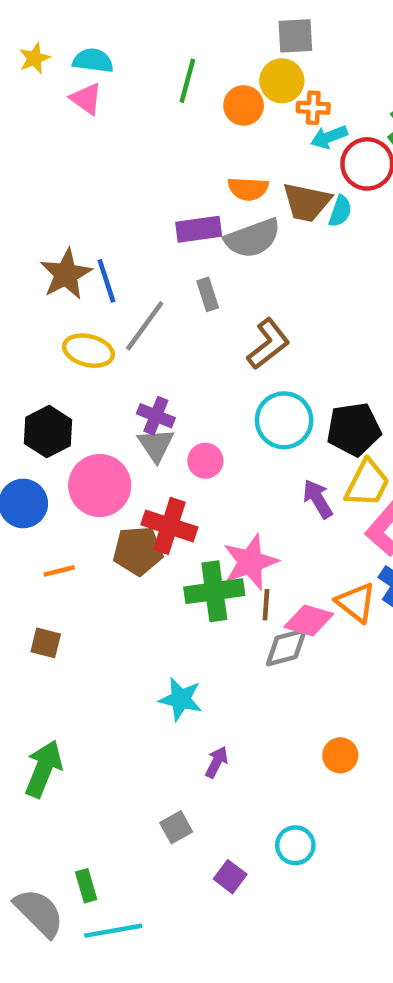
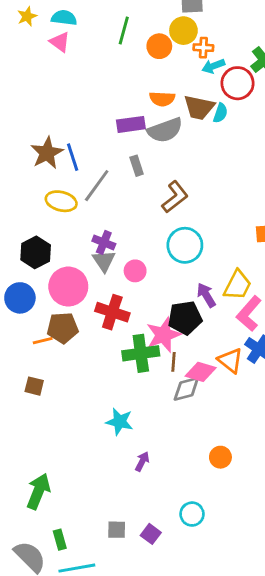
black pentagon: (354, 429) -> (185, 318), moved
brown pentagon: (138, 551) -> (63, 328), moved
green arrow: (43, 769) -> (38, 491), moved
gray square: (176, 827) -> (117, 530), moved, turned 30

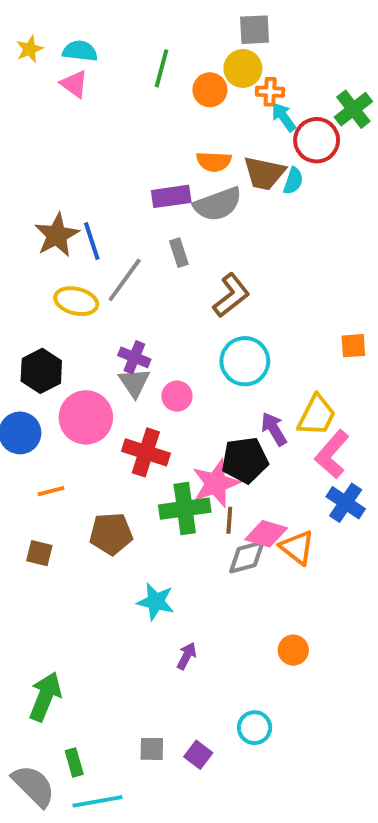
cyan arrow: (213, 66) -> (284, 117), turned 75
brown pentagon: (63, 328) -> (111, 534), moved
orange triangle: (230, 360) -> (297, 547), moved

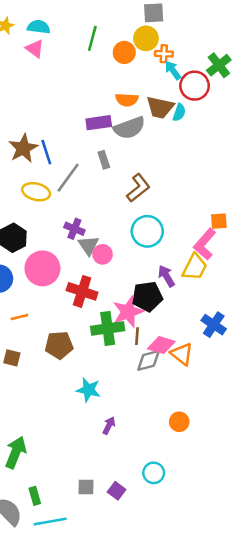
gray triangle: (134, 383) -> (88, 245), moved
pink L-shape: (332, 454) -> (205, 244), moved

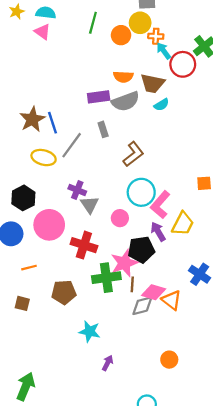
cyan semicircle: (179, 112) -> (161, 105), moved, turned 40
pink L-shape: (205, 244) -> (160, 205), moved
pink circle: (103, 254) -> (120, 218), moved

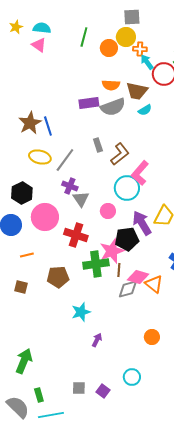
gray rectangle: (103, 129) -> (98, 145), moved
gray line: (72, 145) -> (65, 160), moved
pink L-shape: (160, 205) -> (140, 173), moved
purple arrow: (158, 232) -> (142, 223), size x1.4
cyan star: (90, 332) -> (81, 312), turned -30

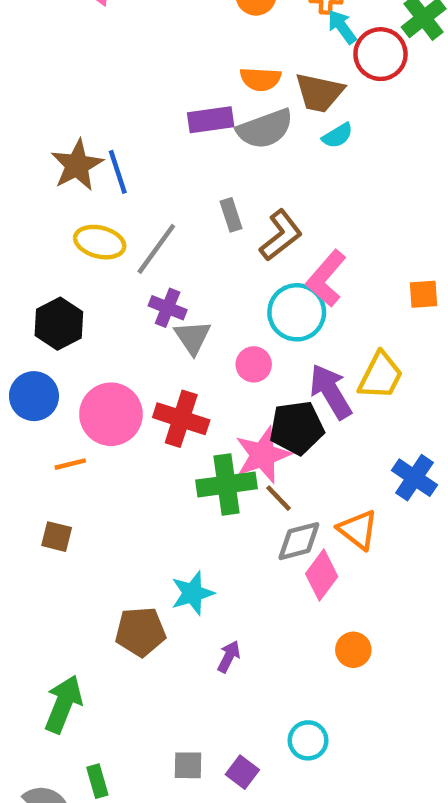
pink circle: (45, 217) -> (111, 414), moved
brown line: (119, 270) -> (279, 498), turned -48
brown pentagon: (58, 277) -> (140, 632), moved
pink diamond: (138, 277) -> (322, 575), moved, turned -70

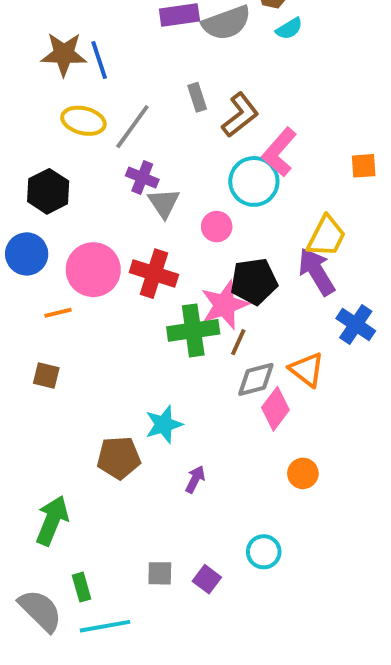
brown star: (77, 165) -> (64, 54), turned 30
purple arrow: (331, 392) -> (317, 272), moved
brown line: (279, 498) -> (238, 342), turned 68

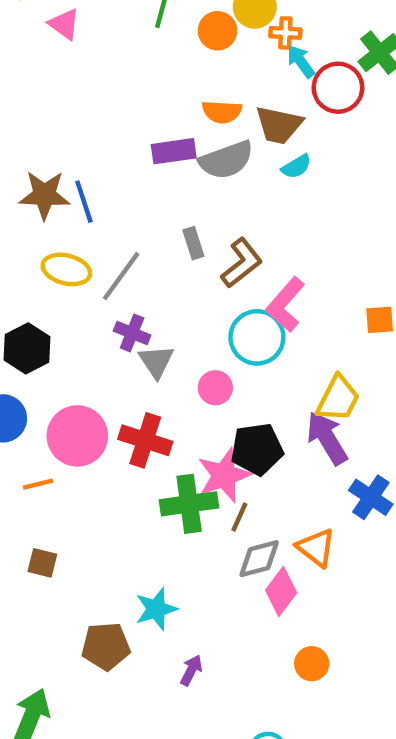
brown square: (46, 375) -> (42, 563), moved

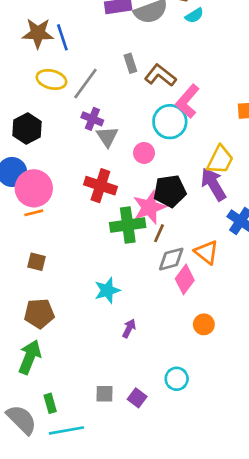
brown L-shape: (242, 263) -> (160, 75), turned -104
pink circle: (77, 436) -> (34, 188), moved
brown pentagon: (106, 646) -> (39, 313), moved

